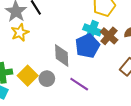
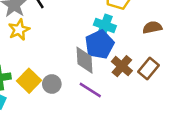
brown cross: (109, 36) -> (122, 66), moved
gray diamond: (62, 56) -> (85, 60), moved

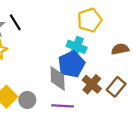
purple line: (90, 90) -> (63, 106), turned -30

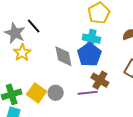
gray diamond: (58, 78) -> (63, 56), moved
brown cross: (92, 84) -> (100, 80), moved

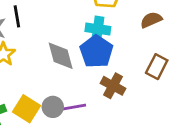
black line: (34, 26) -> (17, 16), turned 35
purple line: (88, 93) -> (72, 107), moved

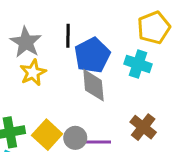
black line: (17, 16) -> (68, 36), moved
blue pentagon: (96, 52) -> (92, 55), moved

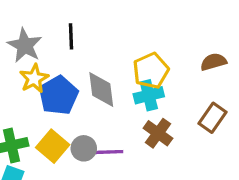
yellow pentagon: (154, 28) -> (151, 71), moved
blue pentagon: (92, 55) -> (58, 95), moved
cyan cross: (138, 64) -> (149, 95), moved, turned -30

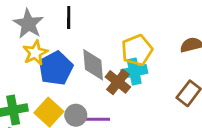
brown cross: (158, 133) -> (118, 82), moved

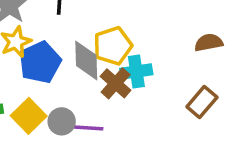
yellow pentagon: (137, 50) -> (113, 46), moved

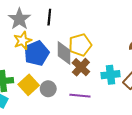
cyan cross: (136, 71) -> (111, 75), moved
purple line: (86, 128) -> (80, 96), moved

